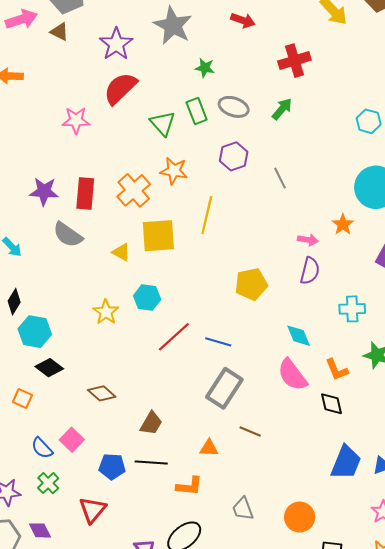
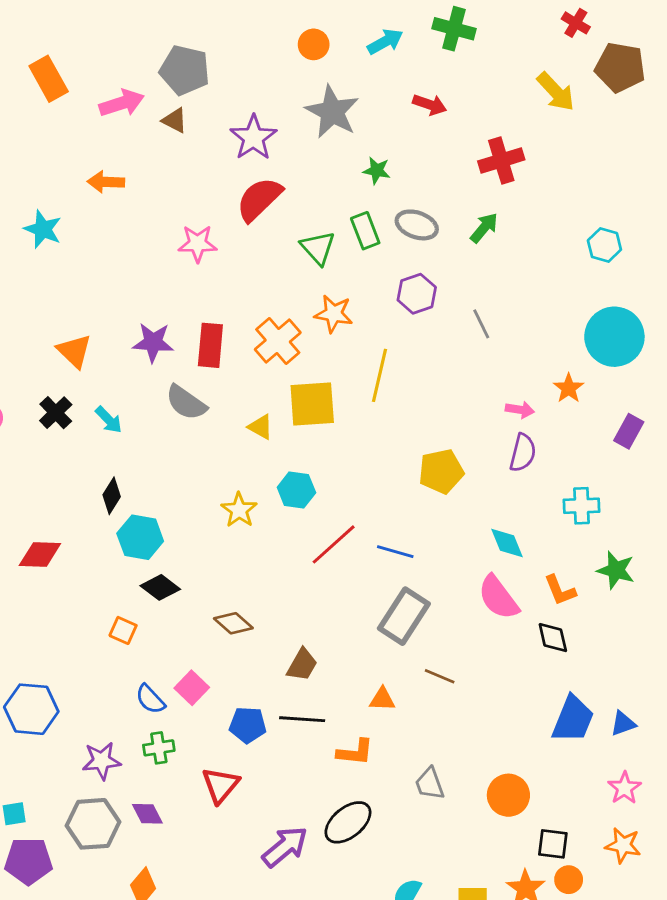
green cross: (48, 483) -> (159, 748), turned 35

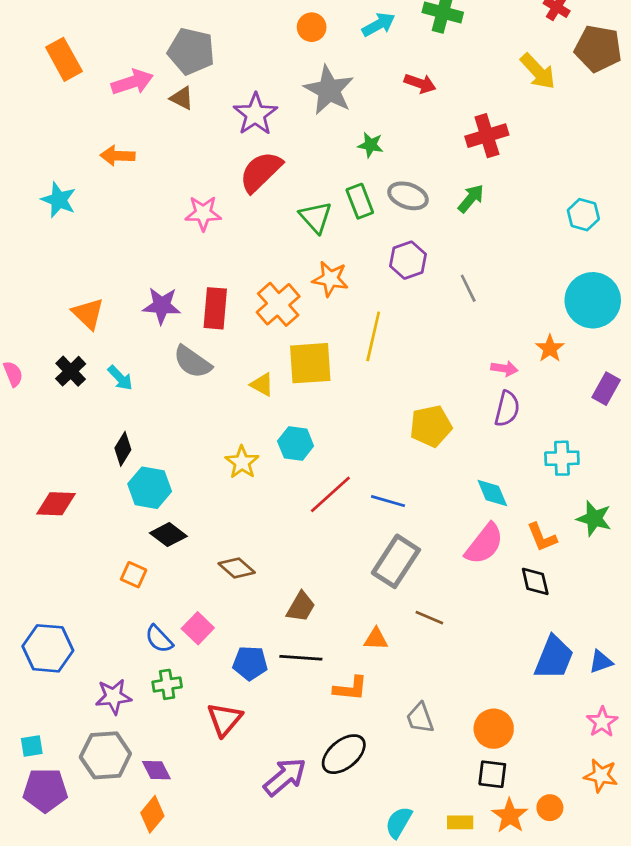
pink semicircle: (498, 597) -> (484, 544), turned -105
purple diamond: (147, 814) -> (156, 770), moved
black square: (553, 844) -> (492, 774), moved

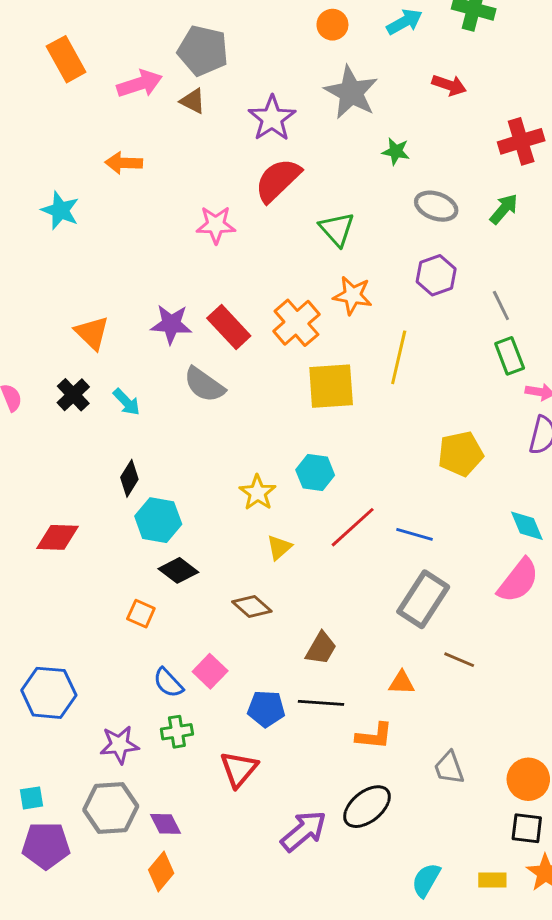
green rectangle: (360, 201) -> (510, 356), moved
red rectangle: (215, 308) -> (229, 327), turned -48
yellow triangle: (262, 385) -> (279, 547), moved, turned 50

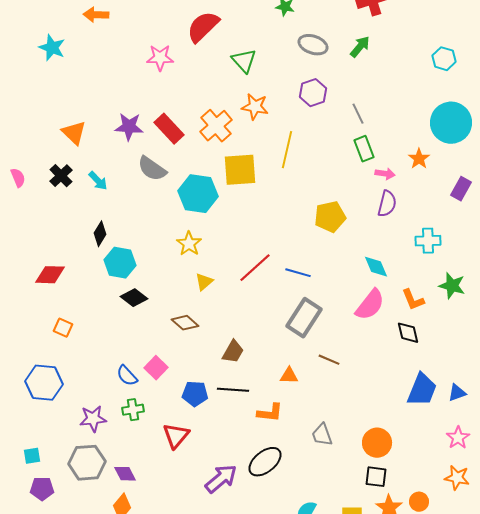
cyan hexagon: (315, 473) -> (198, 194), moved, size x1.5
orange square: (141, 614) -> (63, 328), moved
purple pentagon: (46, 845) -> (42, 489), size x0.7

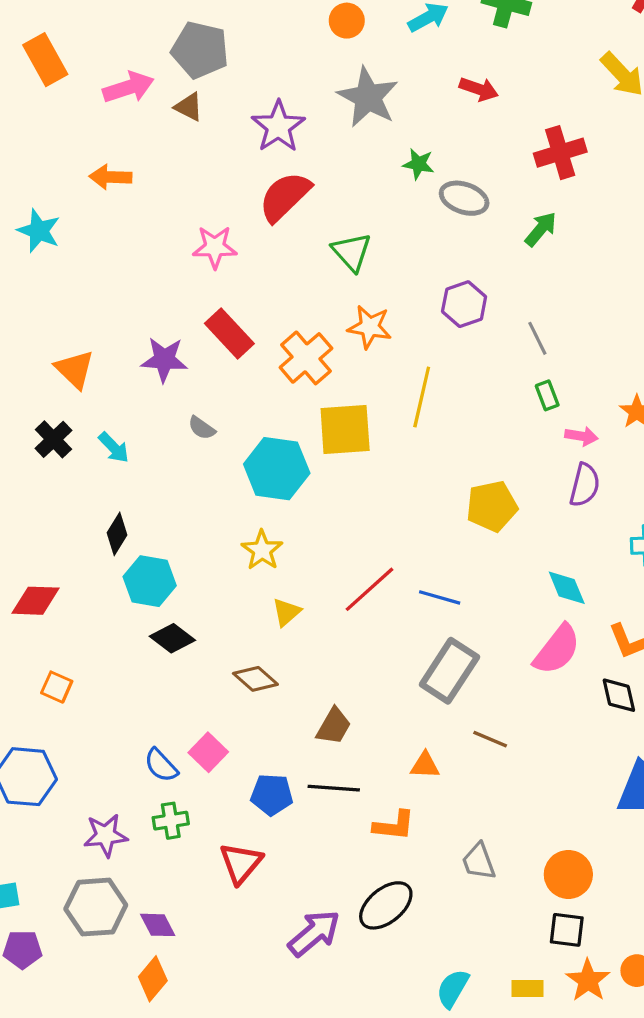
gray ellipse: (313, 45) -> (464, 198), moved
red rectangle: (169, 129) -> (229, 333), moved
green rectangle: (364, 149) -> (547, 395), size x0.7
gray semicircle: (152, 169) -> (202, 428), size x0.6

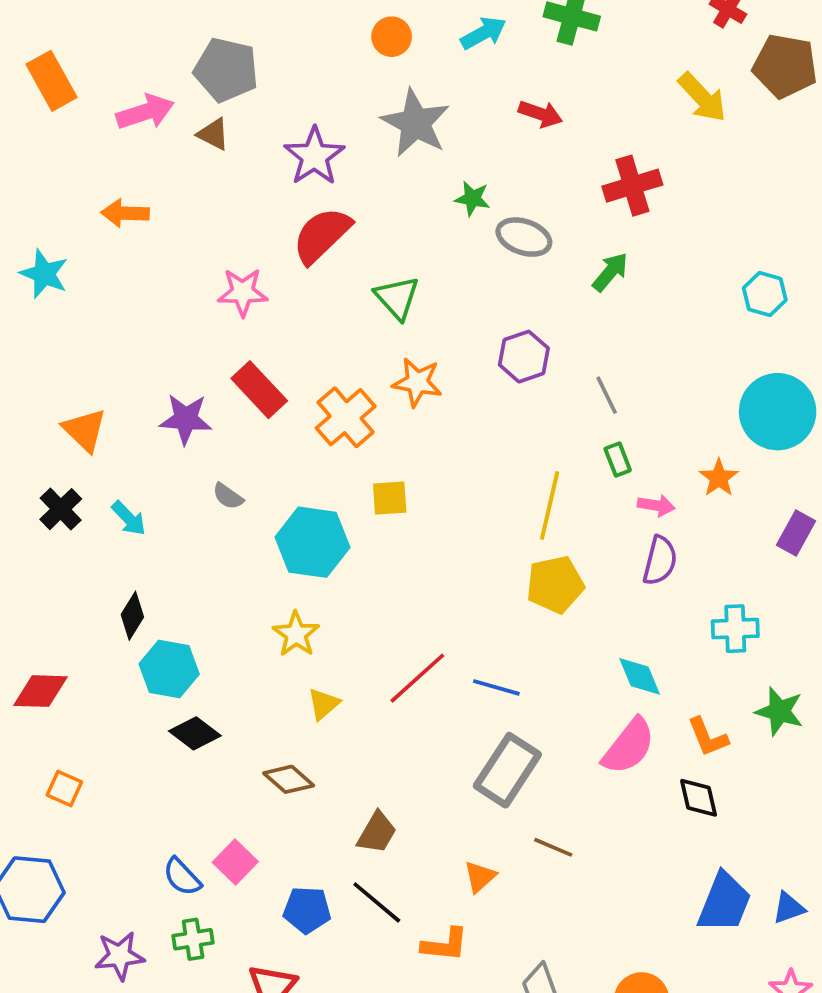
yellow line: (422, 397) -> (550, 505), moved
yellow square: (345, 430) -> (390, 498), size x0.6
orange triangle: (425, 765) -> (480, 877), turned -44
black line: (334, 788) -> (377, 902), turned 36

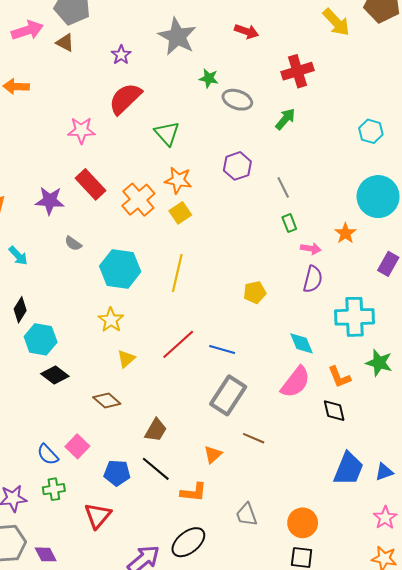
purple star: (314, 156) -> (121, 55), size x0.6
yellow square: (390, 498) -> (180, 213), moved, turned -30
yellow line: (550, 505) -> (177, 273), moved
yellow pentagon: (555, 584) -> (255, 292), size x0.7
cyan cross: (735, 629) -> (355, 317), size x1.5

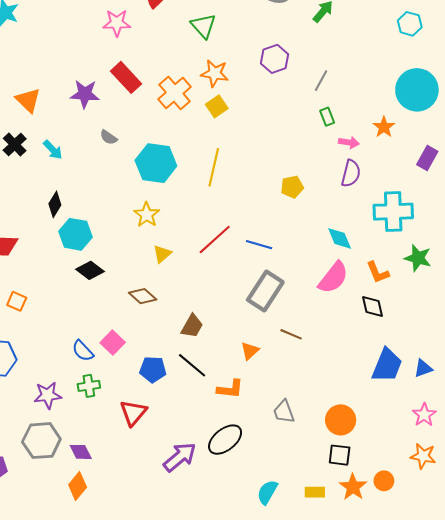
gray line: (283, 187) -> (321, 81), turned 55

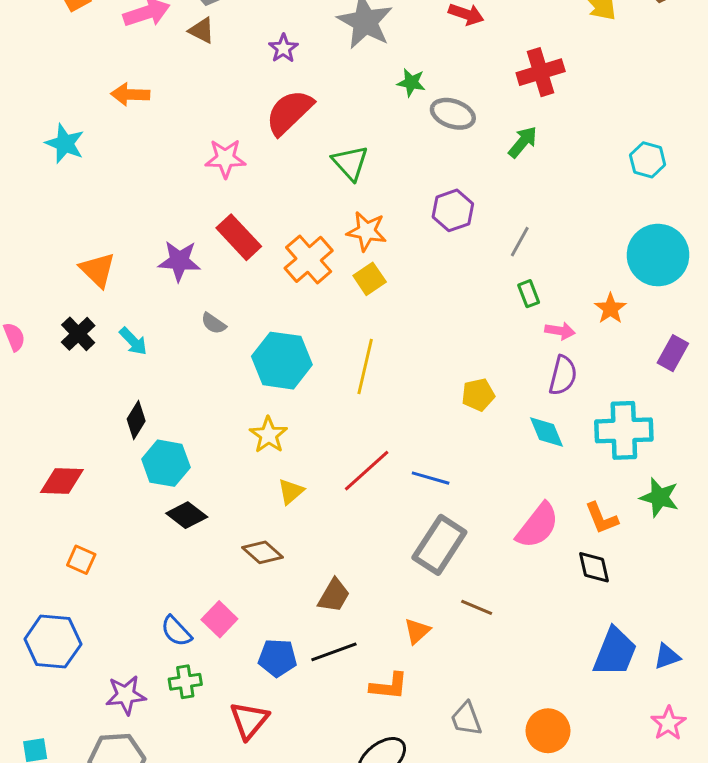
cyan diamond: (340, 238) -> (546, 432), moved
black line: (192, 365) -> (334, 652), turned -60

